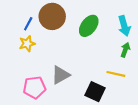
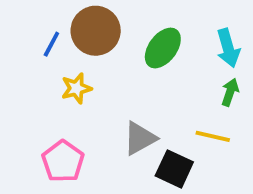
yellow star: (27, 44) -> (76, 88), moved
gray triangle: (61, 75) -> (140, 138), moved
pink pentagon: (34, 87) -> (63, 161), turned -30

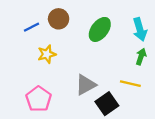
brown circle: (96, 31) -> (59, 19), size x0.7
blue line: (51, 44) -> (31, 27), turned 35
black square: (174, 169) -> (107, 104), turned 30

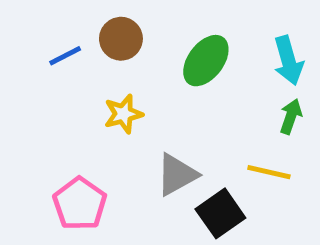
yellow star: (47, 54) -> (123, 114), moved

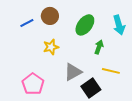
green arrow: (291, 116) -> (99, 47), moved

